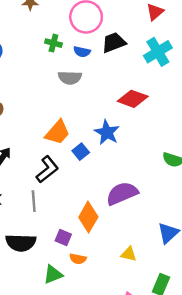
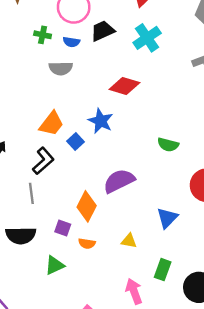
orange semicircle: (78, 259) -> (87, 244), moved

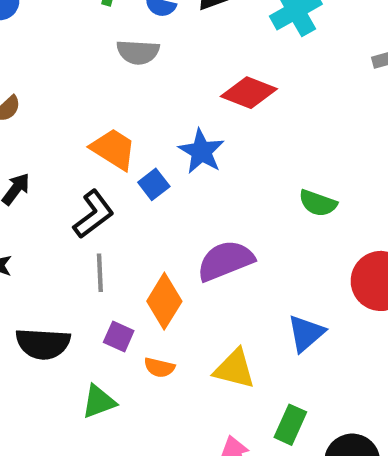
orange trapezoid: (51, 124) -> (113, 149), turned -100
gray line: (31, 193) -> (100, 273), moved
yellow triangle: (129, 241) -> (234, 369), size x1.5

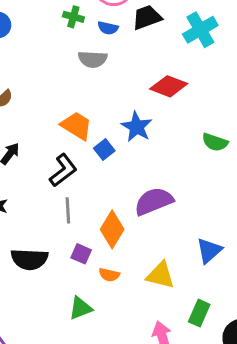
green semicircle: (318, 203) -> (215, 142), moved
green triangle: (99, 402) -> (81, 308), moved

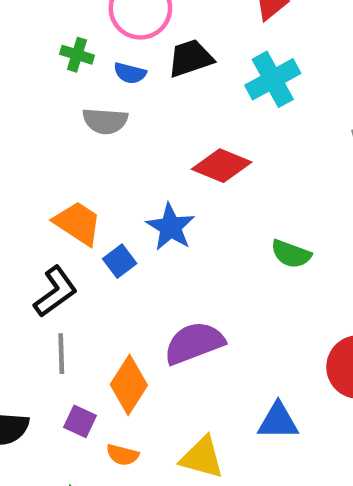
blue triangle: (209, 251) -> (278, 421), turned 40

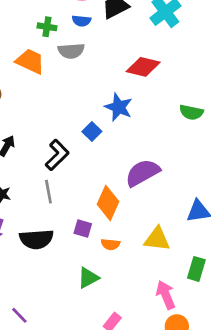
green cross: (77, 55) -> (47, 27), moved
orange trapezoid: (78, 223) -> (30, 61), moved
gray line: (61, 354) -> (48, 192), moved

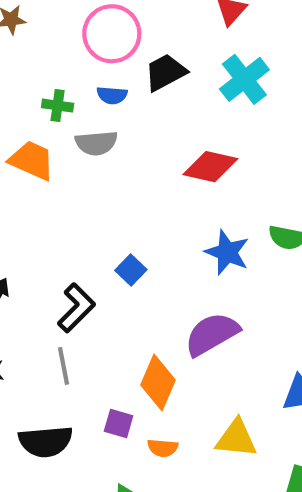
blue star: (119, 107) -> (227, 252), moved

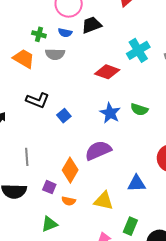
cyan cross: (244, 79) -> (138, 50), moved
black L-shape: (76, 308) -> (38, 100), moved, turned 60

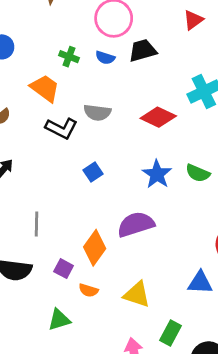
gray semicircle: (55, 54) -> (97, 112), moved
black L-shape: (38, 100) -> (61, 128), moved
blue triangle: (137, 183) -> (200, 283), moved

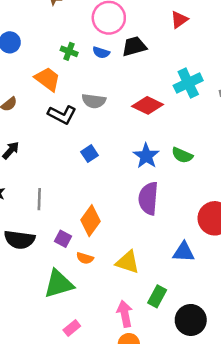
purple semicircle: (136, 224) -> (148, 198), moved, turned -68
green triangle: (59, 320) -> (59, 284), size x1.5

